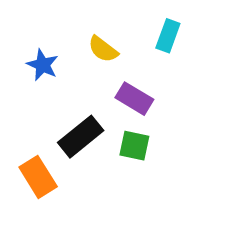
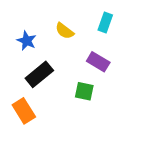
purple rectangle: (134, 99) -> (98, 62), moved
black rectangle: (81, 137) -> (39, 74), moved

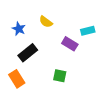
cyan rectangle: (105, 22) -> (88, 31), moved, turned 56
green square: (84, 91) -> (60, 76), moved

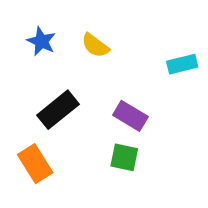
blue star: (19, 29) -> (41, 41), moved
purple rectangle: (70, 44) -> (130, 116), moved

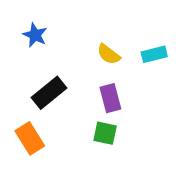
yellow semicircle: (95, 45) -> (109, 54), moved
purple rectangle: (130, 116) -> (110, 98), turned 44

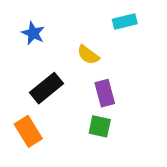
yellow semicircle: (109, 54) -> (88, 55), moved
cyan rectangle: (154, 54) -> (125, 22), moved

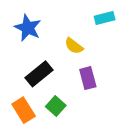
blue star: (33, 33) -> (28, 28), size x1.4
green square: (100, 126) -> (56, 106), moved, turned 30

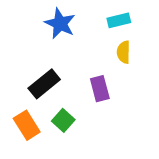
blue star: (28, 28) -> (60, 24), moved
yellow semicircle: (74, 46) -> (124, 52), moved, turned 54

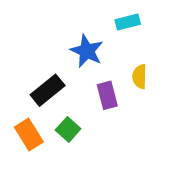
blue star: (60, 24) -> (87, 51), moved
yellow semicircle: (124, 52) -> (140, 77), moved

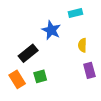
purple rectangle: (107, 95) -> (89, 70), moved
green square: (68, 129) -> (40, 76), turned 32

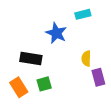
yellow semicircle: (82, 45) -> (86, 59), moved
black rectangle: (28, 53) -> (31, 59), turned 48

